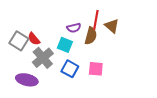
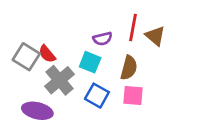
brown semicircle: (91, 36) -> (129, 68), moved

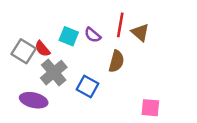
purple semicircle: (103, 39) -> (93, 35), turned 54
cyan square: (90, 62) -> (69, 36), moved
pink square: (133, 96) -> (150, 108), moved

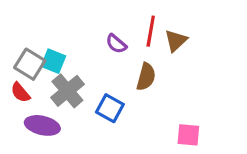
brown triangle: (140, 32) -> (176, 41), turned 36
cyan square: (69, 36) -> (53, 61), moved
red semicircle: (42, 49) -> (20, 92), moved

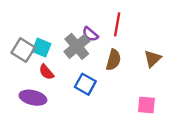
brown triangle: (176, 41) -> (153, 59), moved
gray cross: (67, 91) -> (77, 46), moved
red semicircle: (20, 92) -> (46, 72), moved

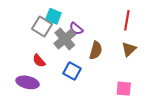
red line: (117, 24) -> (127, 20), moved
cyan square: (41, 48) -> (53, 16), moved
gray square: (23, 50) -> (42, 27), moved

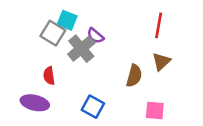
brown semicircle: (96, 50) -> (134, 76), moved
red semicircle: (39, 61) -> (49, 76), turned 32
blue square: (72, 71) -> (93, 107), moved

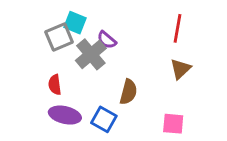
gray square: (53, 33) -> (59, 37), turned 35
brown semicircle: (134, 76) -> (128, 92), moved
purple ellipse: (35, 103) -> (65, 115), moved

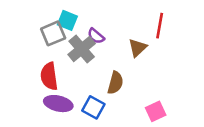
brown triangle: (180, 69) -> (137, 48), moved
red semicircle: (55, 85) -> (49, 76), size x1.5
pink square: (173, 124) -> (156, 111), turned -30

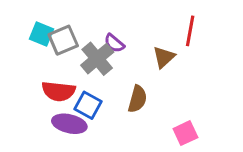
cyan square: (67, 20) -> (41, 34), moved
red semicircle: (49, 76) -> (59, 91), turned -76
blue square: (93, 107) -> (88, 105), moved

